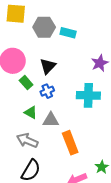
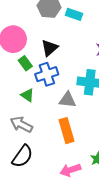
blue cross: (47, 91) -> (47, 74), size x1.5
gray triangle: (51, 120) -> (67, 100), moved

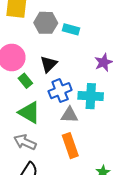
blue cross: (47, 74) -> (60, 91), moved
green triangle: (27, 95) -> (29, 113), size x1.6

